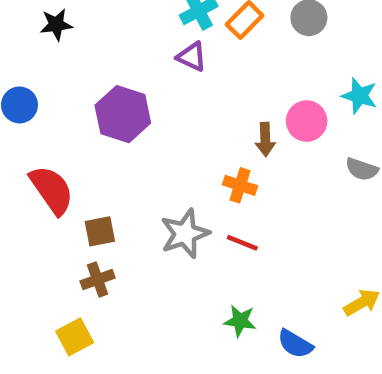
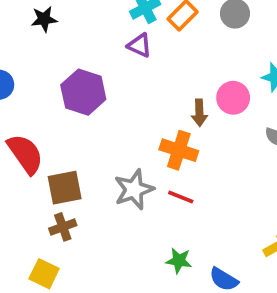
black star: (56, 25) -> (44, 19), moved
orange cross: (240, 185) -> (179, 150), size x1.4
brown square: (100, 231) -> (65, 188), size x1.4
yellow square: (75, 337) -> (44, 274), turned -36

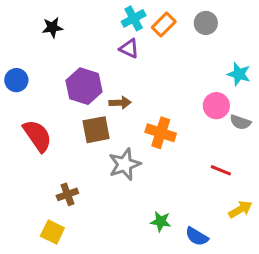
pink circle: (233, 98) -> (216, 106), moved
brown arrow: (199, 113) -> (120, 103), moved, turned -90
brown square: (65, 188) -> (96, 130), moved
red line: (181, 197) -> (221, 170), moved

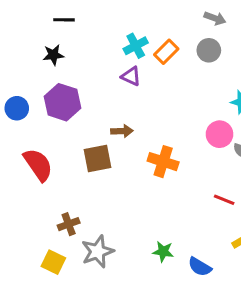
purple hexagon: (84, 86) -> (62, 102), moved
gray star: (125, 164) -> (98, 252), moved

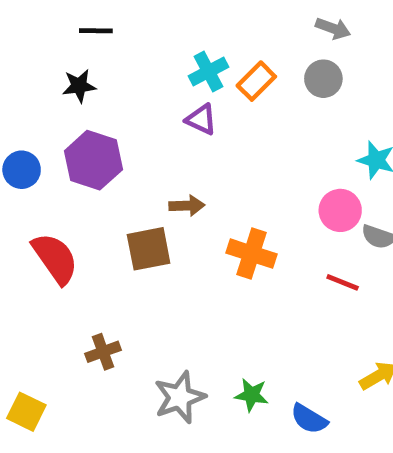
red line: (224, 200) -> (343, 282), moved
gray star: (98, 252) -> (180, 397), moved
yellow square: (53, 262) -> (26, 412), moved

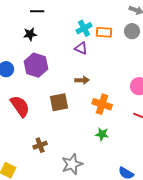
orange rectangle: (256, 81) -> (104, 32), turned 49
brown arrow: (187, 206) -> (82, 80), moved
green star: (252, 395) -> (102, 134), moved

